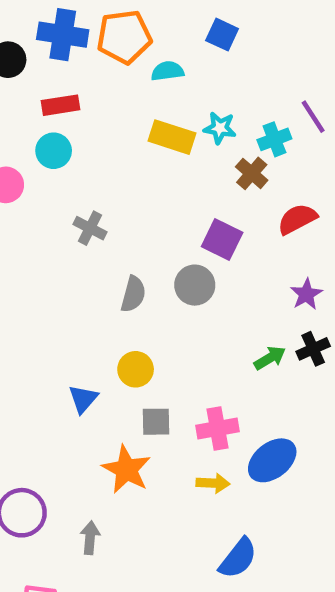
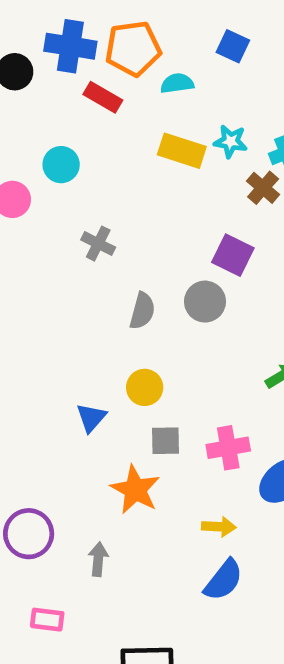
red rectangle: (60, 105) -> (103, 97), moved, turned 39
yellow arrow: (213, 483) -> (219, 527), moved
blue semicircle: (238, 558) -> (224, 580), moved

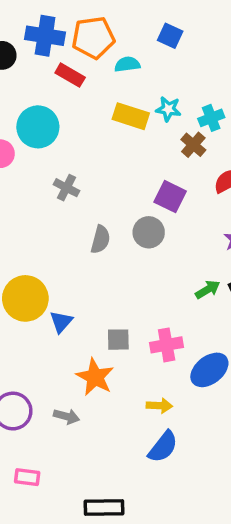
cyan circle: (61, 165) -> (38, 127), size x1.5
yellow circle: (145, 387) -> (25, 298), moved, size x1.6
gray arrow: (98, 559) -> (66, 416), moved, turned 100

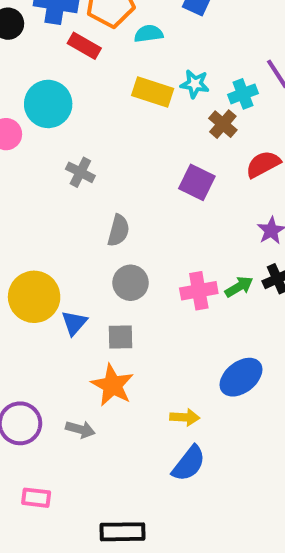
gray circle: (149, 232) -> (131, 283), moved
gray square: (118, 340) -> (120, 337), moved
pink cross: (167, 345) -> (199, 291), moved

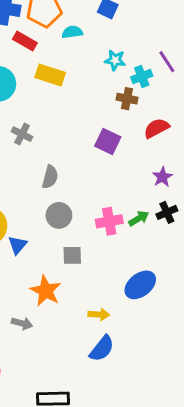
cyan star: (195, 84) -> (115, 60), moved
yellow rectangle: (153, 92) -> (50, 75), moved
brown cross: (223, 124) -> (127, 99), turned -30
gray square: (120, 337) -> (72, 255), moved

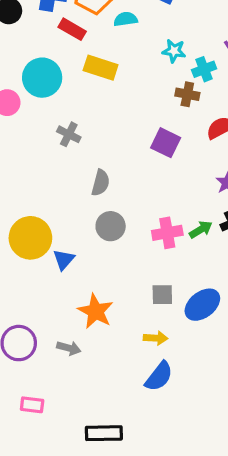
gray square: (72, 255) -> (162, 295), moved

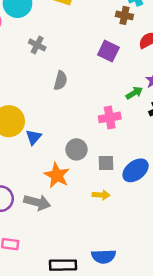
gray circle: (111, 226) -> (77, 149), moved
green arrow: (201, 230) -> (134, 93), moved
gray arrow: (69, 348) -> (37, 202), size x1.5
blue semicircle: (159, 376) -> (104, 256), moved, turned 50

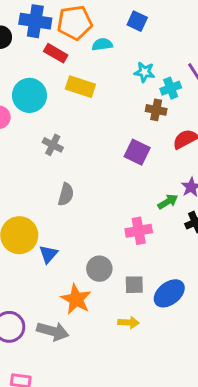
gray semicircle: (61, 81) -> (66, 194), moved

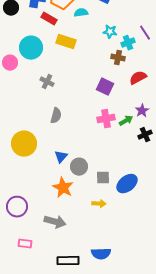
pink cross: (139, 231) -> (106, 119), moved
blue triangle: (48, 254) -> (61, 157), moved
gray arrow: (53, 331) -> (55, 222), moved

